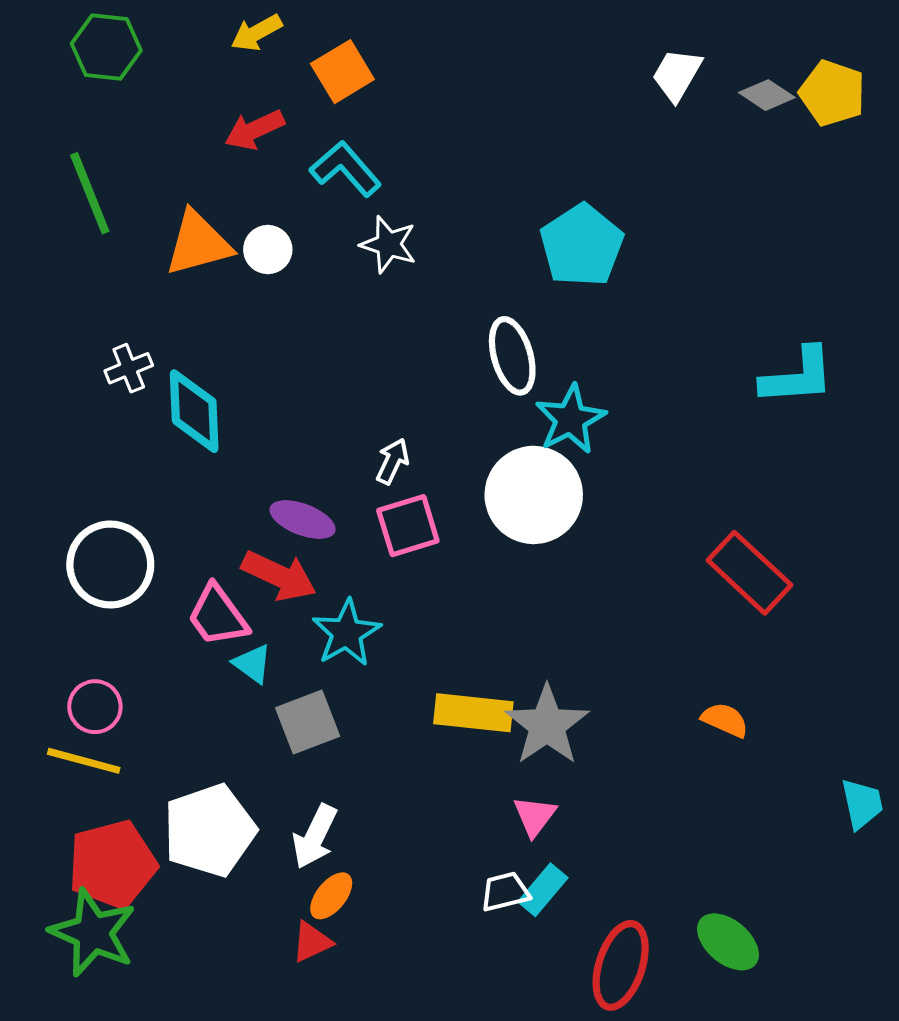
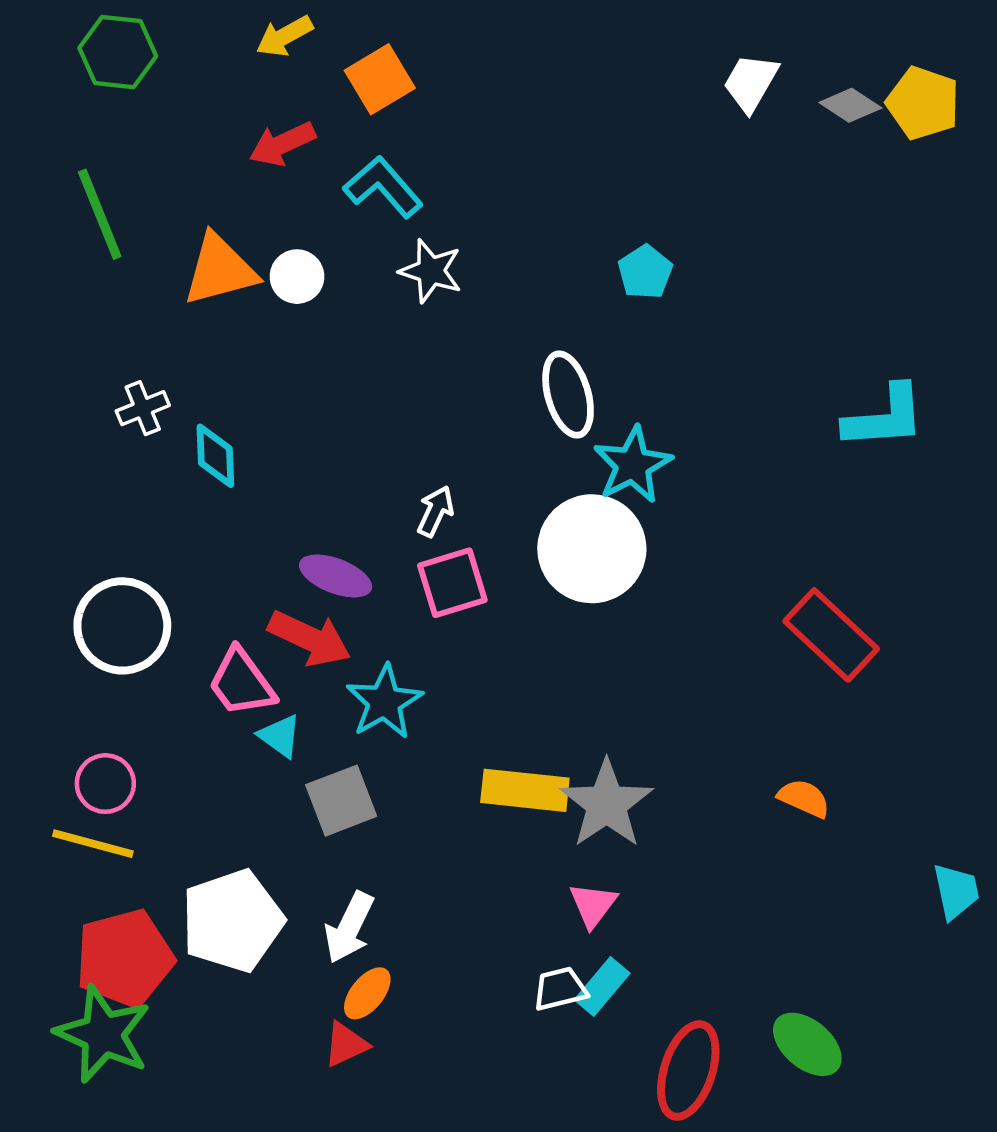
cyan pentagon: (582, 245) -> (645, 272), size x0.6
cyan diamond: (194, 411) -> (215, 456), size x0.7

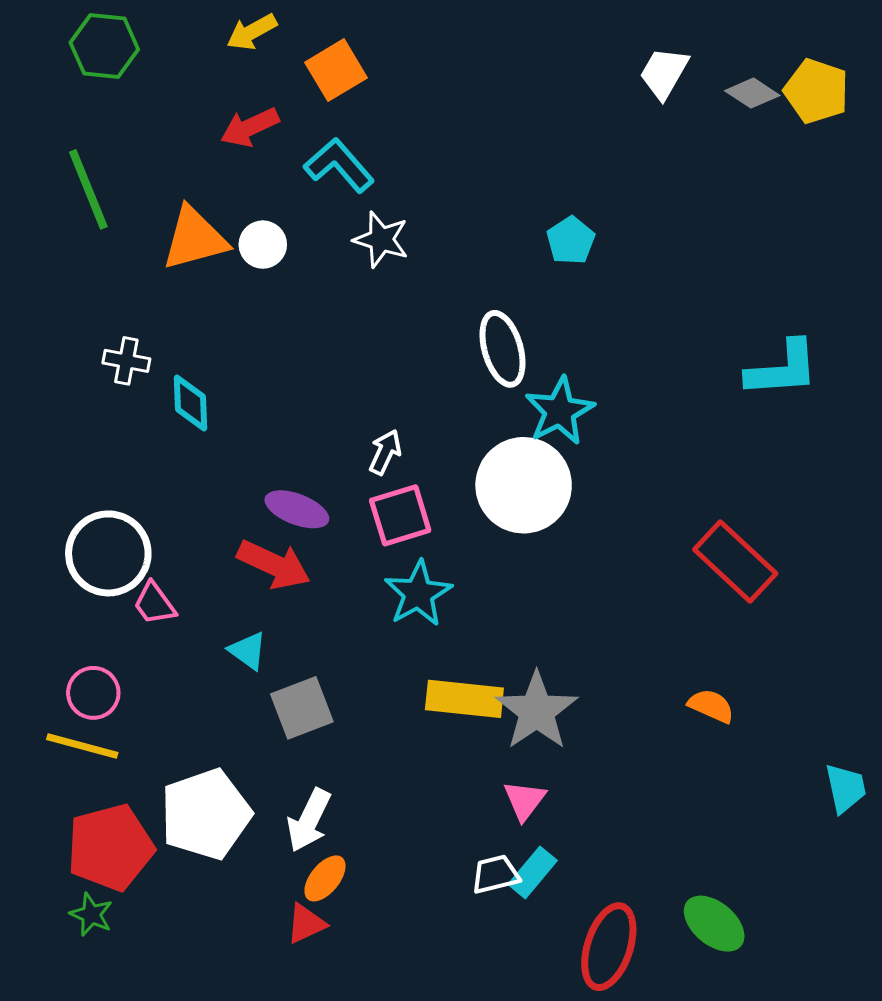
white cross: (143, 408) -> (126, 361), turned 33
pink trapezoid: (241, 683) -> (154, 604), moved, size x0.7
cyan star: (384, 702) -> (418, 594), moved
green star: (103, 1034) -> (91, 915), size x0.5

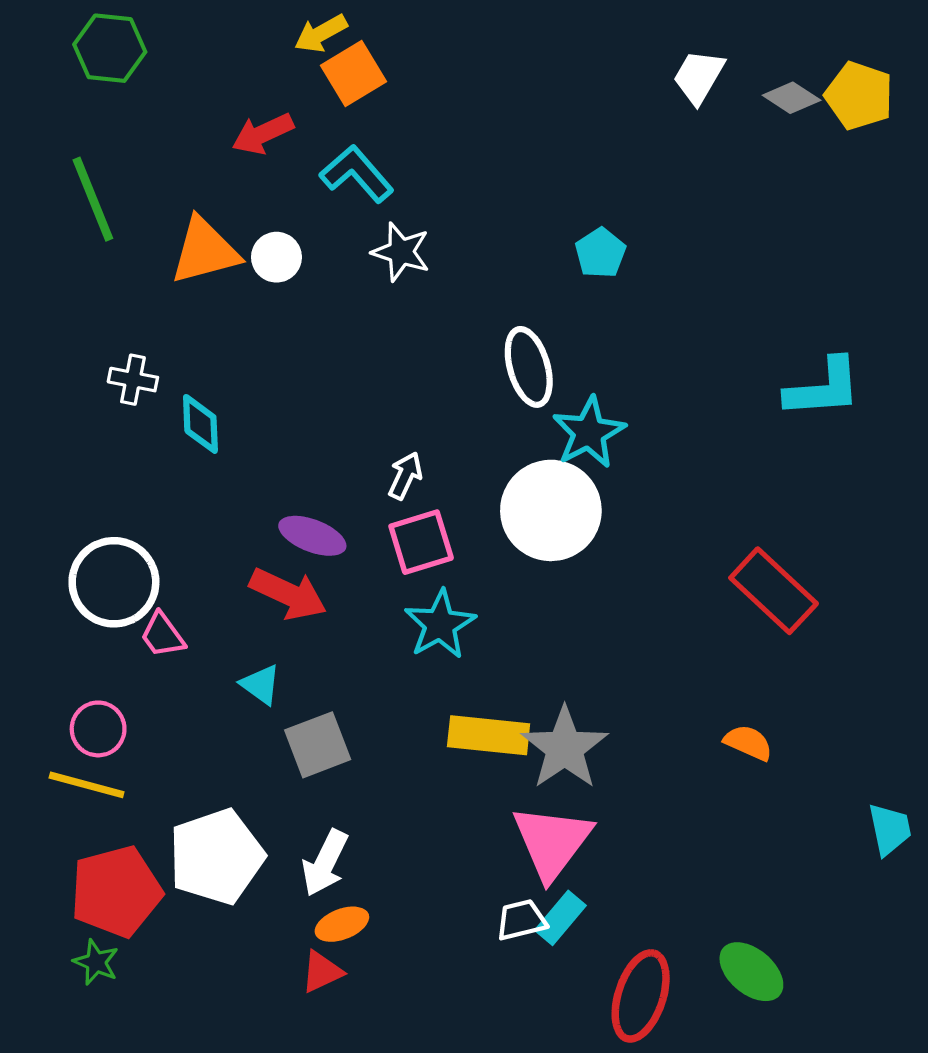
yellow arrow: (252, 32) -> (321, 33), moved
pink triangle: (525, 800) -> (552, 842), size x1.8
orange ellipse: (325, 878) -> (342, 924), turned 30

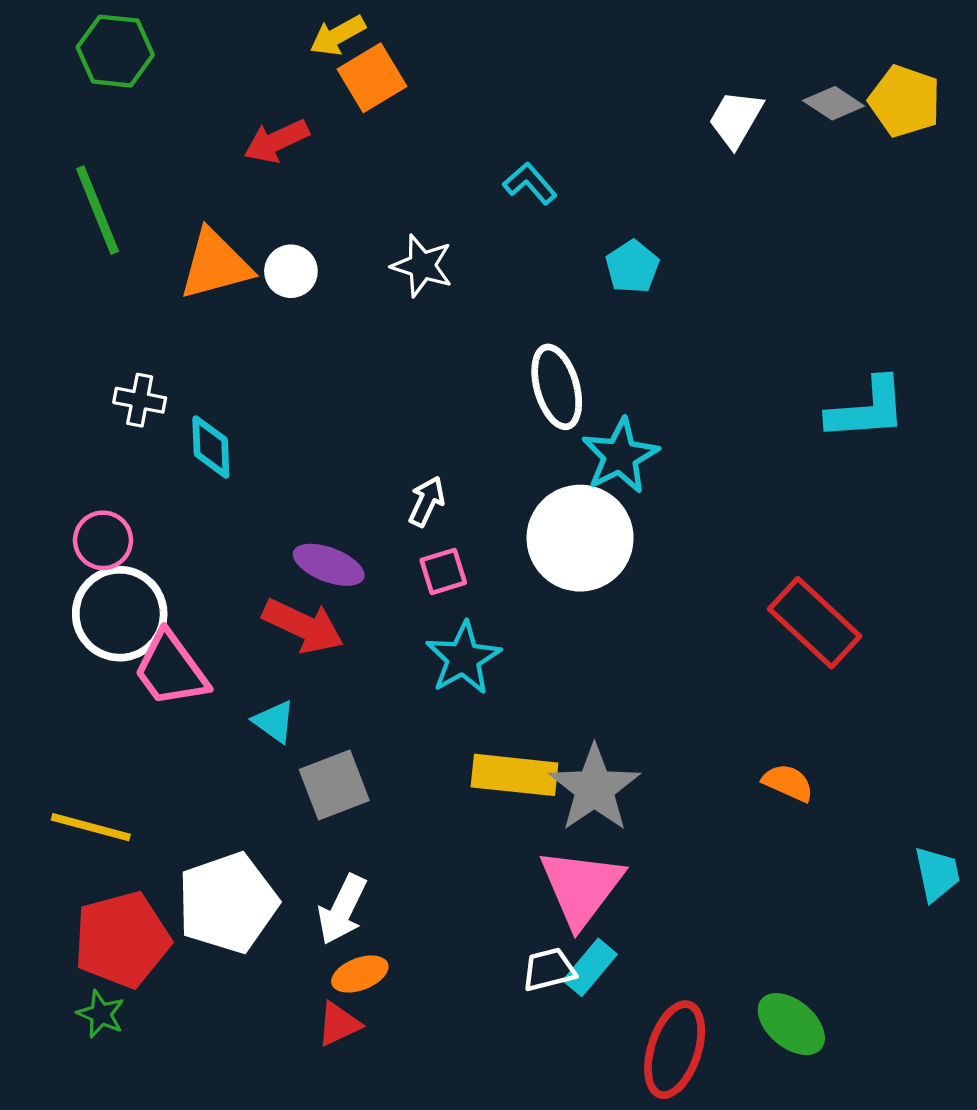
white trapezoid: (699, 77) -> (736, 119), moved
cyan L-shape: (357, 174) -> (530, 183), moved, size x0.7
pink square: (421, 542) -> (443, 571), size x0.7
pink trapezoid: (162, 635) -> (171, 669), size x1.6
pink circle: (98, 729) -> (103, 540), moved

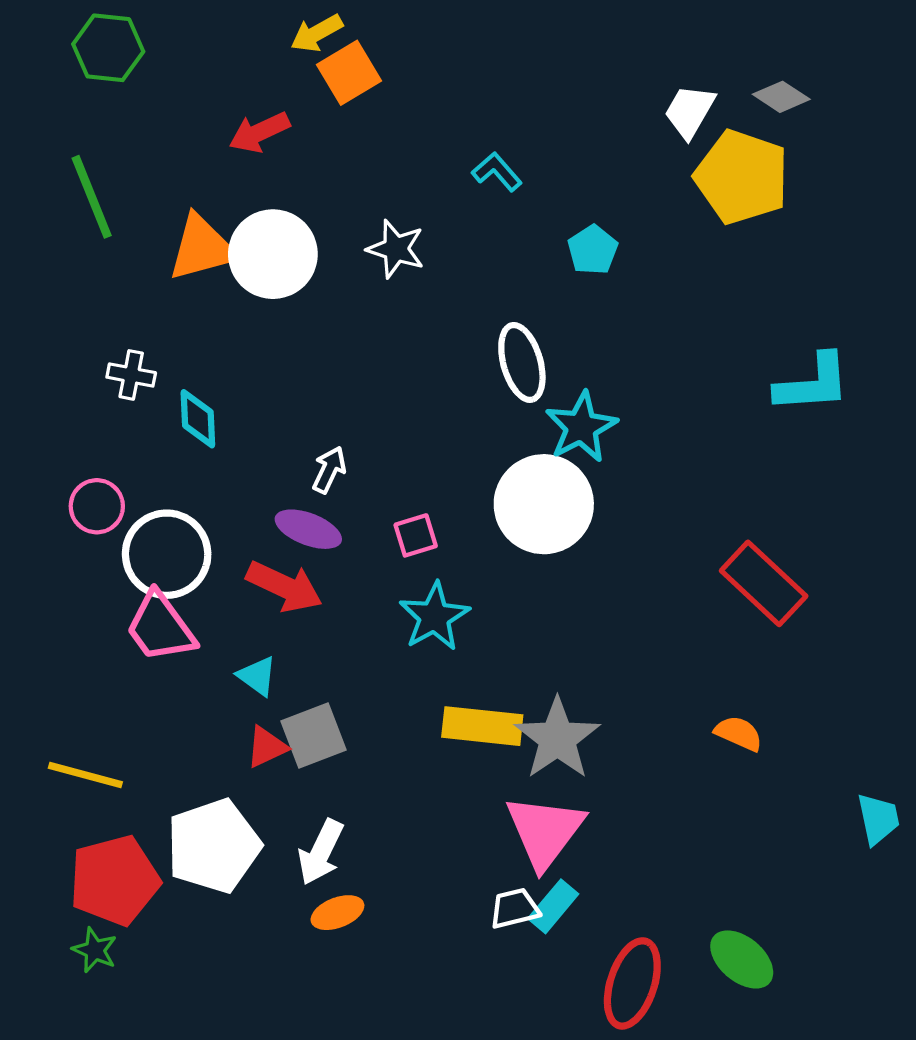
yellow pentagon: (905, 101) -> (742, 177), moved, size x1.4
white circle: (291, 271) -> (273, 254), size x1.8
white arrow: (427, 501) -> (329, 470), moved
white circle: (120, 614) -> (167, 554), moved
red triangle: (339, 1024) -> (267, 747), moved

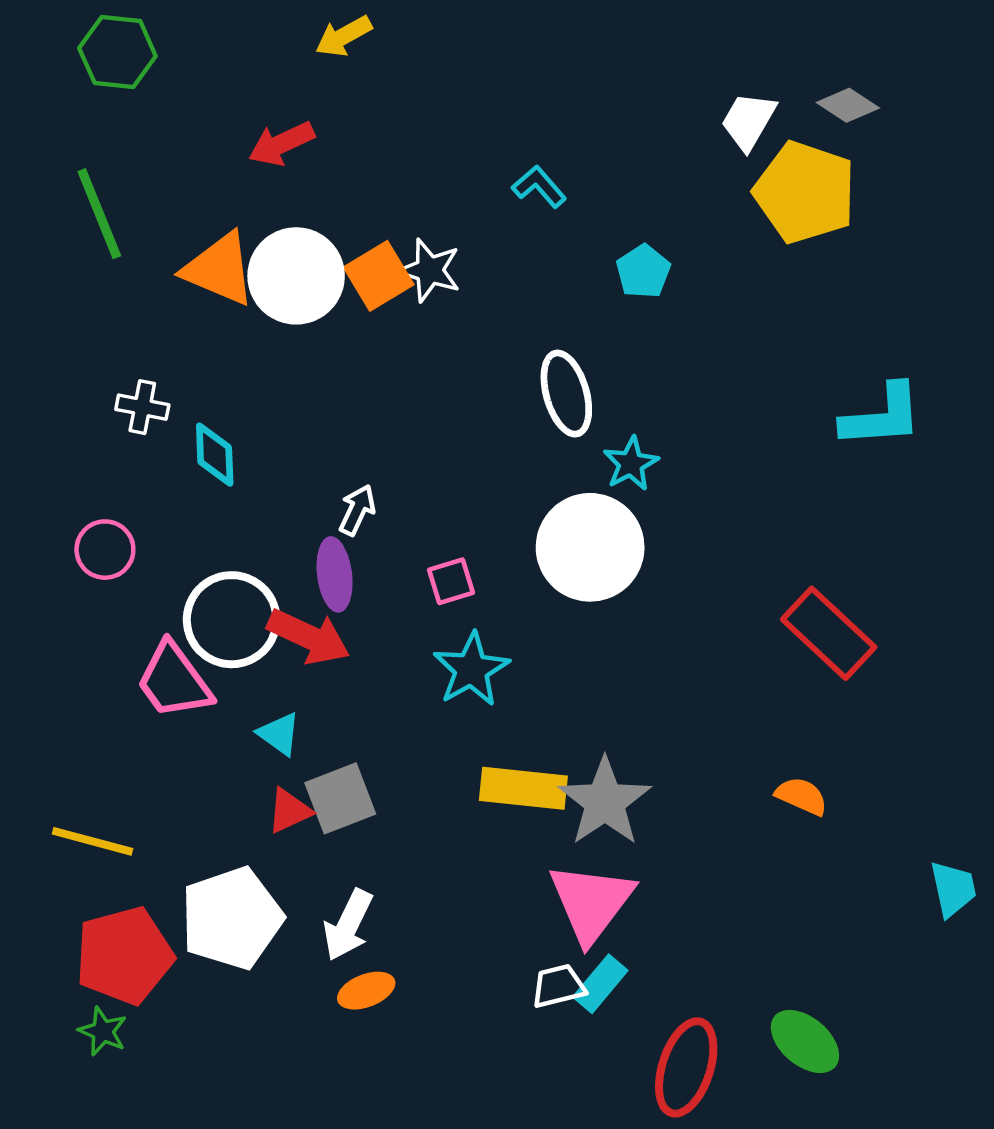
orange square: (349, 73) -> (379, 276), moved
orange triangle: (202, 248) -> (219, 269), turned 38
cyan star: (581, 427) -> (631, 464), size x0.7
purple ellipse: (308, 529) -> (335, 574), turned 62
white circle: (167, 554) -> (232, 620), moved

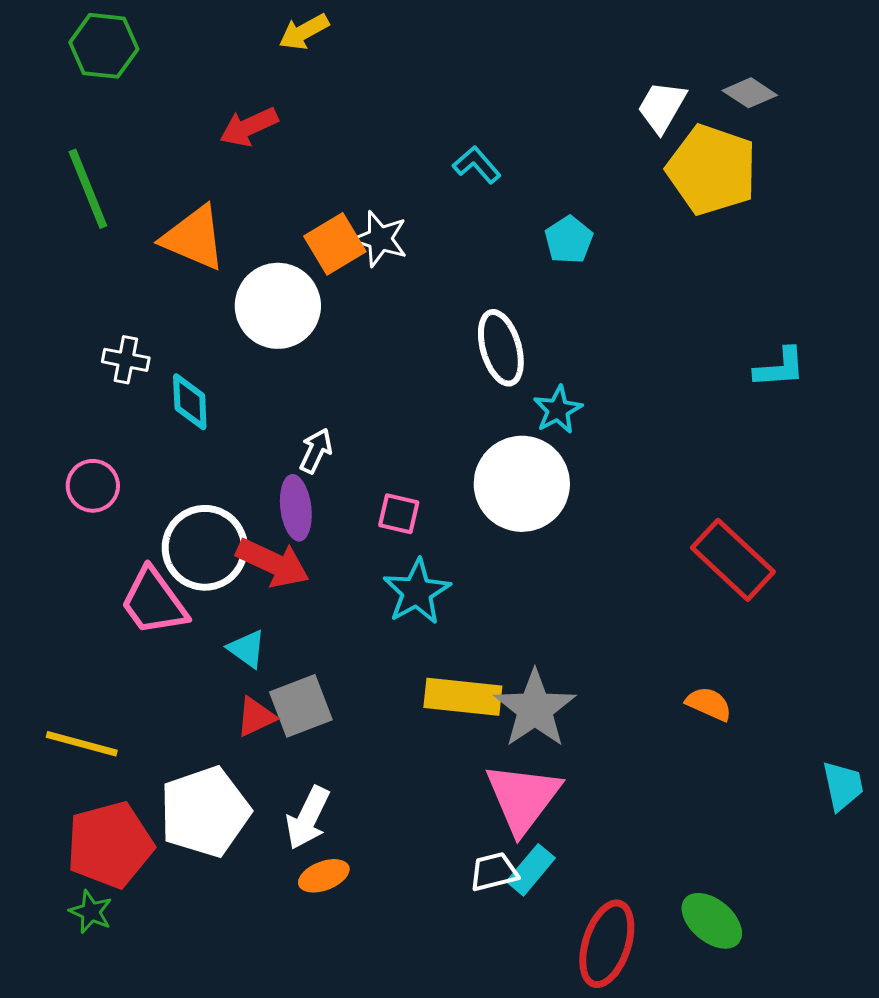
white circle: (296, 276) -> (278, 306), moved
cyan L-shape: (882, 416) -> (780, 368), size x0.7
pink square: (451, 581) -> (399, 514), turned 30

